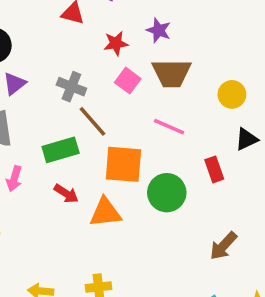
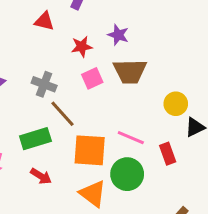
pink square: (128, 81) -> (92, 78), turned 30
yellow circle: (232, 94) -> (176, 104), moved
pink line: (169, 127) -> (131, 138), moved
orange triangle: (105, 212) -> (93, 194), moved, turned 44

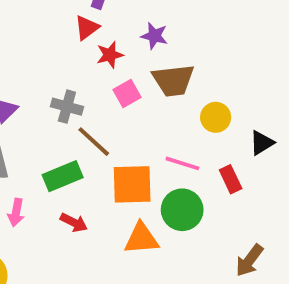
red triangle: (44, 21) -> (87, 28), moved, turned -45
yellow circle: (176, 104) -> (216, 117), moved
orange triangle: (93, 194) -> (141, 238), turned -36

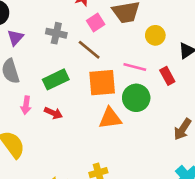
brown line: (94, 142) -> (89, 50), moved
red arrow: (74, 223) -> (53, 113), moved

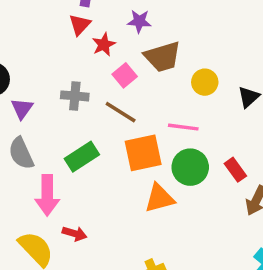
red rectangle: (167, 76) -> (235, 170), moved
pink arrow: (26, 105) -> (47, 195), size x1.6
red arrow: (53, 113) -> (74, 234), moved

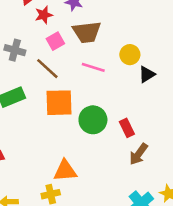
yellow circle: (205, 82) -> (130, 55), moved
pink line: (183, 127) -> (93, 67), moved
orange triangle: (160, 198) -> (65, 171), moved

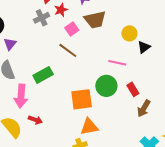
gray cross: (15, 50) -> (42, 18), moved, turned -35
pink line: (93, 67) -> (117, 63), moved
orange square: (59, 103) -> (82, 99), moved

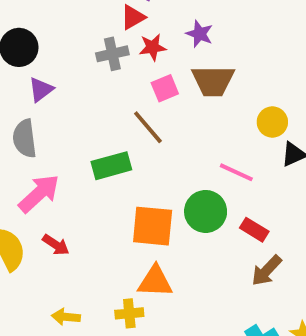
green rectangle: (43, 75) -> (111, 166), moved
red rectangle: (133, 89) -> (254, 230), turned -40
pink arrow: (21, 96) -> (39, 193), turned -150

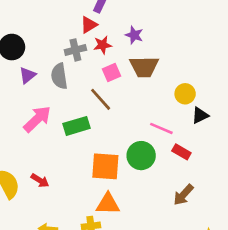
gray semicircle: (25, 139) -> (59, 76), moved
pink arrow: (39, 193) -> (37, 119), moved
red rectangle: (254, 230) -> (181, 152), moved

